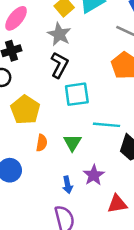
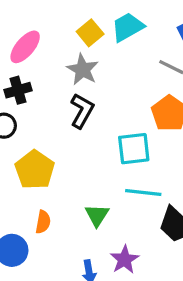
cyan square: (77, 94) -> (134, 149), moved
orange semicircle: (42, 143) -> (43, 222), moved

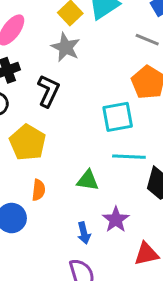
black L-shape: (82, 111) -> (48, 91), moved
green triangle: (97, 215) -> (88, 180), turned -50

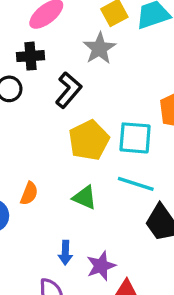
yellow pentagon: (28, 143) -> (89, 140), moved
purple star: (116, 220) -> (101, 266), moved

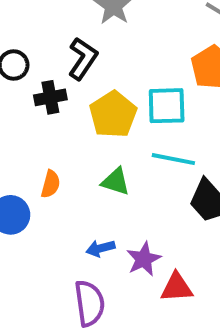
black cross: (30, 56) -> (50, 97), moved
blue arrow: (65, 253) -> (100, 248), turned 80

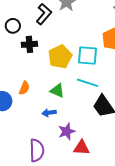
black L-shape: (83, 59) -> (44, 14), moved
blue arrow: (100, 248) -> (49, 113), moved

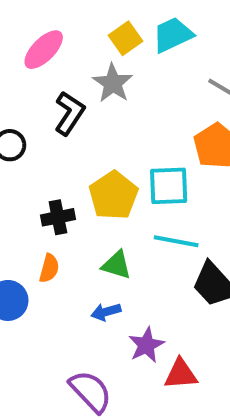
black cross: (29, 44) -> (58, 217), moved
purple semicircle: (37, 150) -> (91, 391), turned -35

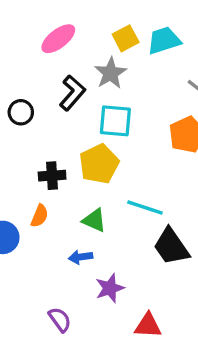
cyan square: (169, 186) -> (115, 121), moved
red triangle: (181, 374) -> (148, 326), moved
purple semicircle: (91, 391) -> (60, 320), size x0.7

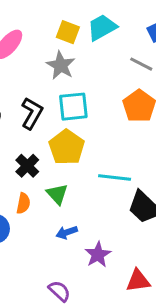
yellow square: (126, 38) -> (68, 32), turned -30
black L-shape: (72, 93) -> (32, 113), moved
black cross: (52, 176) -> (27, 166), turned -30
green triangle: (94, 220) -> (57, 194), moved, turned 35

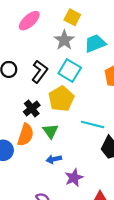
cyan trapezoid: (102, 27) -> (95, 43), moved
cyan square: (73, 107) -> (70, 71), turned 30
orange semicircle: (23, 203) -> (26, 135), size x1.5

